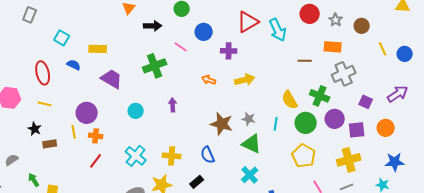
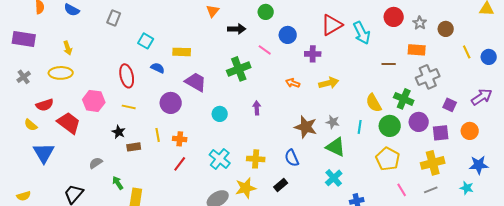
purple circle: (87, 113) -> (171, 103), moved

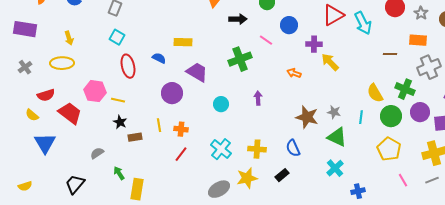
cyan square: (146, 41) -> (117, 37), moved
yellow arrow: (329, 83) -> (330, 62), moved, turned -120
yellow line: (129, 107) -> (118, 100), moved

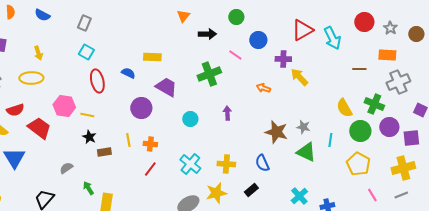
cyan line: (361, 117) -> (330, 140), moved
cyan cross: (335, 168) -> (299, 196), moved

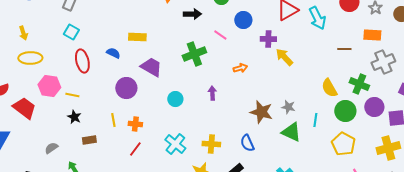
yellow ellipse: (31, 78) -> (30, 58), moved
orange arrow: (263, 88) -> (240, 68), moved, turned 144
brown rectangle: (104, 152) -> (89, 140), moved

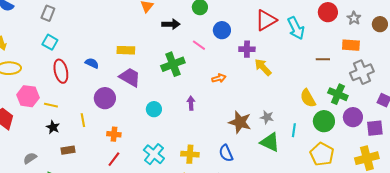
yellow rectangle: (137, 37) -> (126, 50), moved
yellow line: (113, 120) -> (83, 120), moved

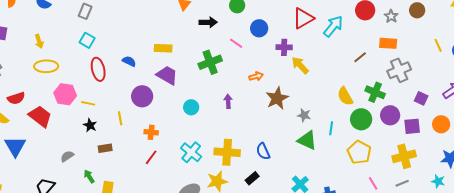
brown circle: (380, 24) -> (417, 10), moved
cyan arrow: (296, 28) -> (333, 26), turned -115
brown line: (323, 59) -> (360, 57), turned -40
brown star: (240, 122) -> (277, 98), moved, turned 30
yellow cross: (190, 154) -> (227, 152), size x1.4

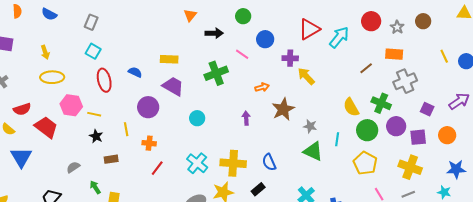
purple arrow: (228, 101) -> (246, 118), moved
orange cross: (151, 132) -> (149, 143), moved
yellow cross: (404, 156) -> (410, 167), turned 35

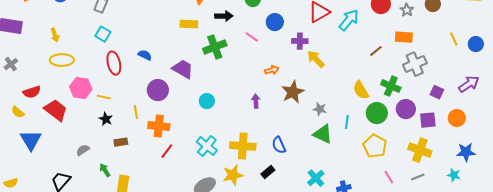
yellow rectangle: (169, 59) -> (189, 24), moved
green cross: (216, 73) -> (215, 47), moved
orange cross: (149, 143) -> (159, 126), size x1.5

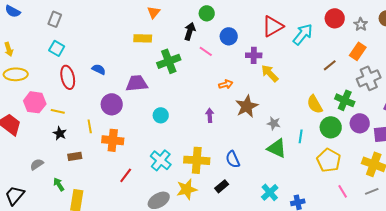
black arrow: (224, 16) -> (190, 31), moved, turned -72
orange rectangle: (404, 37) -> (358, 51), turned -60
purple trapezoid: (183, 69) -> (137, 83), turned -35
red line: (167, 151) -> (126, 175), moved

